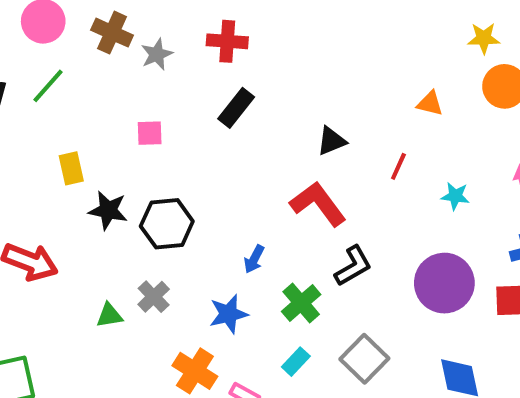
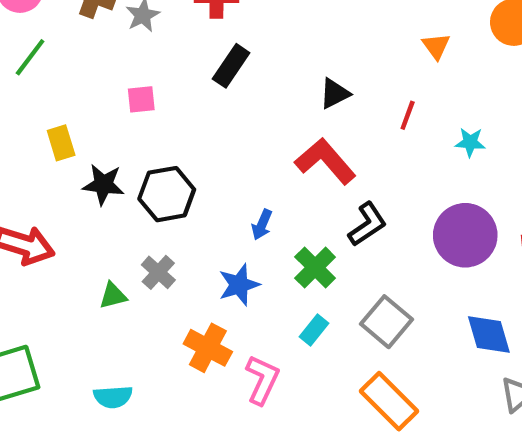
orange triangle: (430, 103) -> (436, 46), turned 44

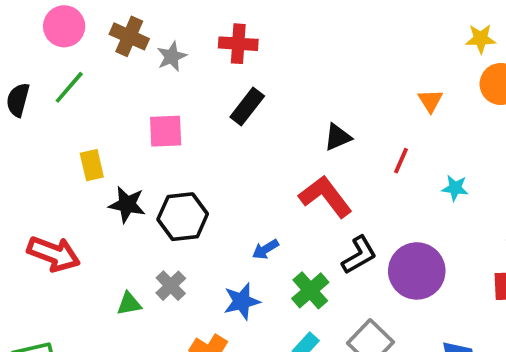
pink square: (141, 99) -> (166, 131), size x1.4
blue arrow: (262, 225) -> (265, 249), turned 32
purple circle: (465, 235) -> (417, 271), moved

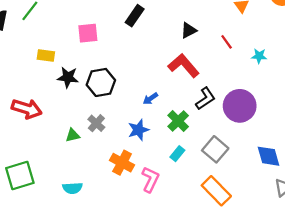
red line: (401, 161) -> (227, 42), turned -56
yellow rectangle: (92, 165) -> (46, 56), turned -66

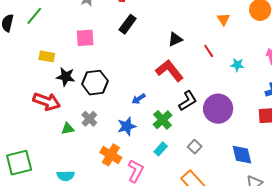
red arrow: (27, 109) -> (47, 101), moved
gray square: (215, 149) -> (195, 147), size x0.6

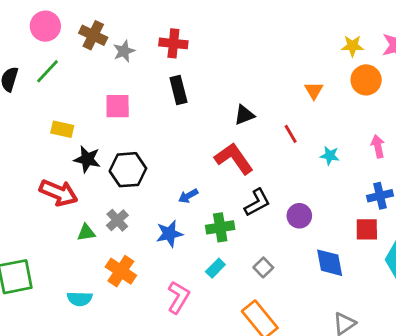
black rectangle: (128, 24) -> (178, 90), turned -54
purple circle: (218, 109) -> (299, 216), size x0.6
green cross: (162, 120) -> (220, 227), turned 30
orange cross: (111, 155) -> (121, 271), moved
blue diamond: (242, 155) -> (330, 263), moved

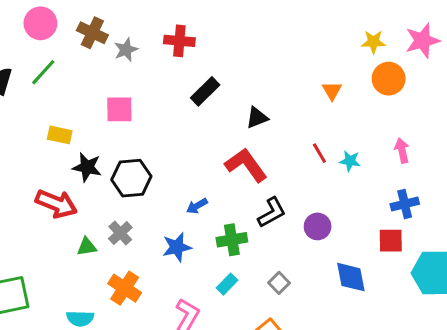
black rectangle: (178, 90) -> (205, 91), moved, turned 60
red line: (291, 134) -> (319, 153), moved

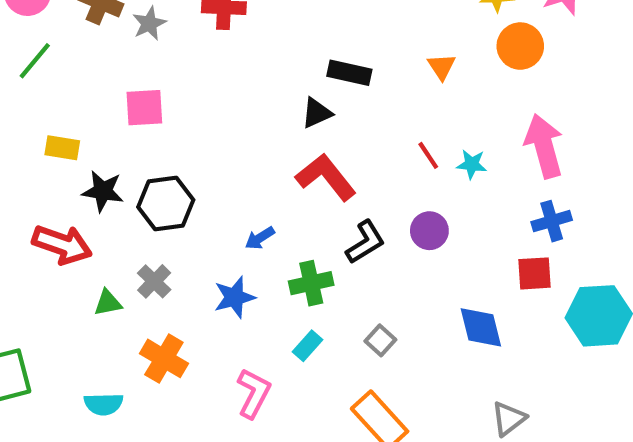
black rectangle: (205, 91) -> (349, 73), moved, turned 60
black triangle: (257, 118) -> (317, 113), moved
pink arrow: (402, 150) -> (544, 146), size x1.8
purple circle: (318, 226) -> (429, 231), moved

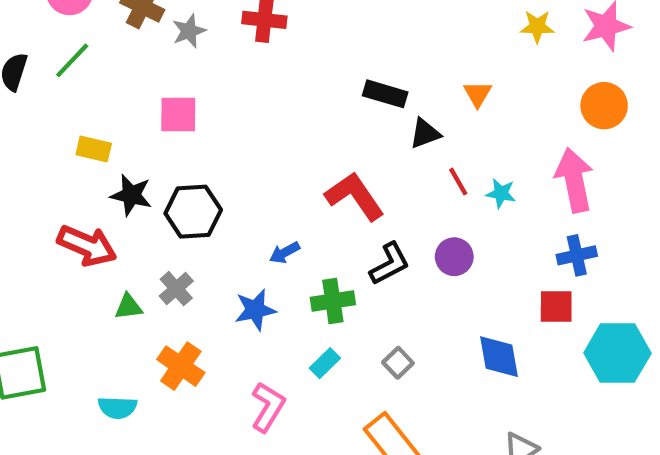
orange circle: (520, 46) -> (604, 106), moved
black triangle: (317, 113) -> (425, 133), moved

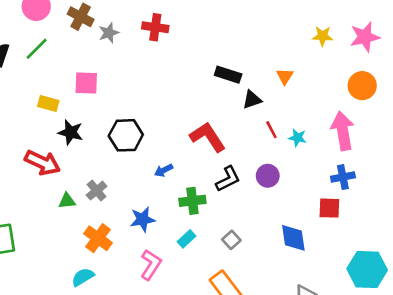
pink square: (178, 115) -> (86, 83), moved
black hexagon: (193, 212) -> (126, 135), moved
blue star: (255, 310) -> (143, 219), moved
cyan hexagon: (617, 353) -> (367, 269), moved
cyan semicircle: (117, 408) -> (83, 277), moved, turned 145

